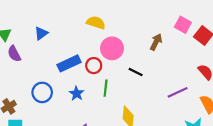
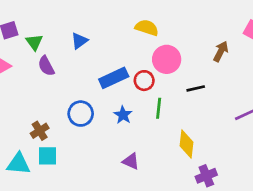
black line: (136, 72) -> (196, 88), turned -40

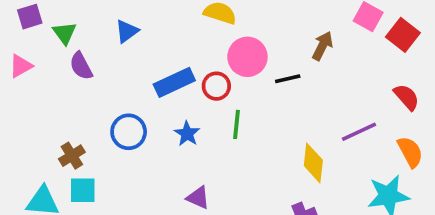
black line: (196, 88) -> (288, 79), moved
yellow diamond: (186, 144) -> (313, 163), moved

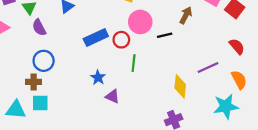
blue circle: (129, 132) -> (44, 61), moved
blue star: (187, 134) -> (98, 77), moved
brown cross: (72, 156) -> (34, 82), turned 32
purple triangle: (198, 198) -> (112, 96), moved

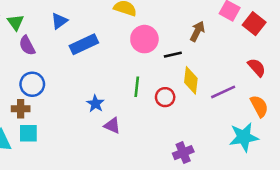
blue rectangle: (96, 37) -> (84, 44), moved
red circle: (121, 40) -> (165, 97), moved
yellow diamond: (180, 86) -> (191, 80), moved

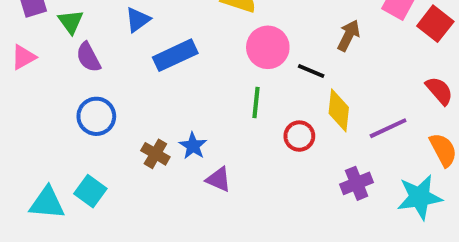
black line: (173, 55) -> (311, 71), turned 36
green line: (137, 87) -> (256, 103), moved
brown cross: (21, 109) -> (155, 154), moved, turned 30
cyan square: (28, 133) -> (90, 191), turned 36
purple cross: (183, 153) -> (357, 183), moved

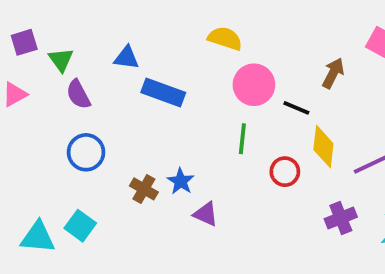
blue triangle: (138, 20) -> (127, 58), turned 44
blue rectangle: (175, 55) -> (163, 92), turned 45

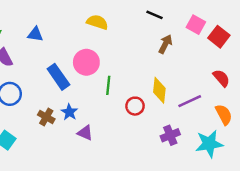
pink circle: (254, 85) -> (86, 62), moved
blue rectangle: (163, 92) -> (58, 77), moved, turned 35
black line: (296, 108) -> (154, 15), moved

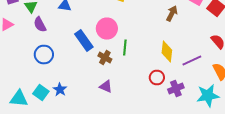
red circle: (135, 106) -> (157, 78), moved
blue star: (69, 112) -> (60, 90), moved
brown cross: (46, 117) -> (105, 58), moved

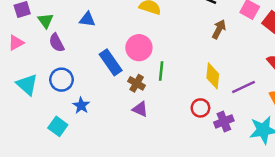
purple triangle: (106, 86) -> (140, 109), moved
blue star: (60, 90) -> (81, 105), moved
cyan triangle: (19, 98) -> (27, 85), moved, turned 36

